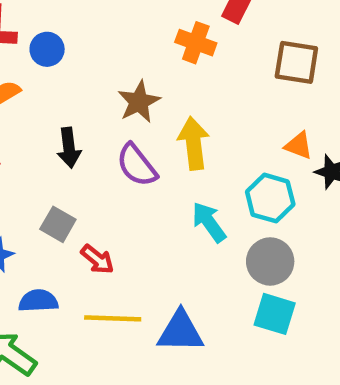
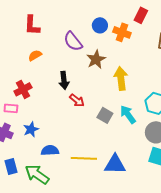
blue circle: (47, 49) -> (100, 25), moved
purple semicircle: (137, 165) -> (73, 41), moved
gray square: (58, 224) -> (105, 115), moved
red arrow: (97, 259) -> (77, 100), moved

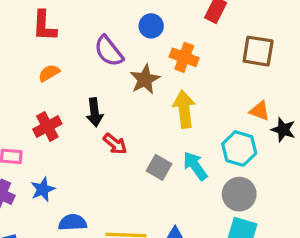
orange cross: (122, 32) -> (184, 57), moved
red cross: (23, 89) -> (47, 127), moved

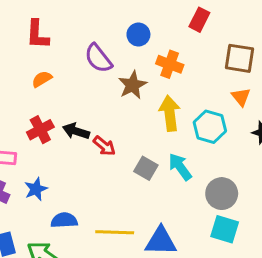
orange triangle: (260, 111) -> (241, 97), moved, turned 30
black arrow: (95, 112) -> (76, 131), moved, turned 115
cyan hexagon: (239, 149) -> (210, 127), moved

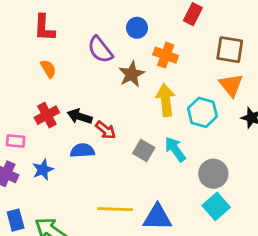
orange semicircle: (42, 79) -> (48, 69), turned 90
orange triangle: (241, 97) -> (231, 85), size x1.4
blue semicircle: (64, 220) -> (82, 151), moved
cyan square: (225, 229) -> (216, 206), turned 32

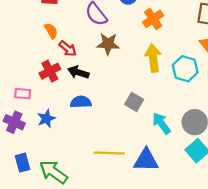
orange cross: (166, 55) -> (153, 19), turned 36
brown star: (132, 74) -> (108, 44), moved, turned 30
red arrow: (106, 130) -> (68, 49), moved
cyan arrow: (175, 149) -> (161, 123), moved

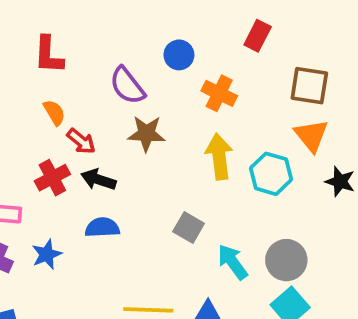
orange cross: (153, 19) -> (219, 93), turned -30

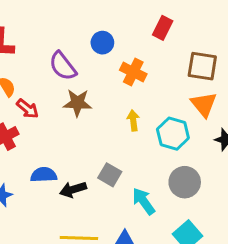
yellow arrow: (219, 157) -> (133, 120), size x0.6
black arrow: (98, 180) -> (73, 190), moved, turned -35
gray circle: (286, 260) -> (185, 182), moved

